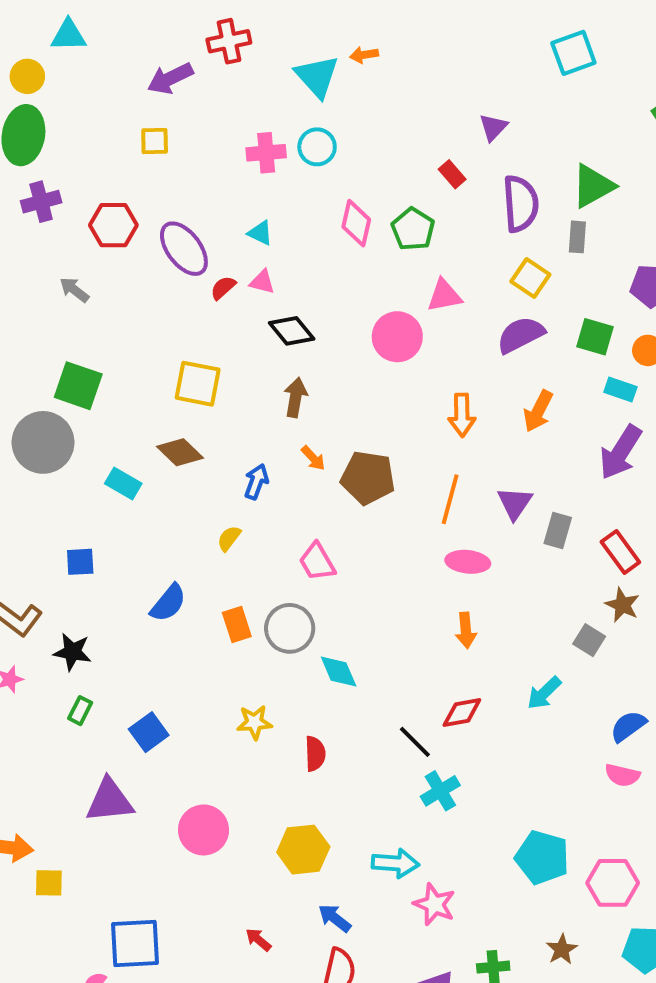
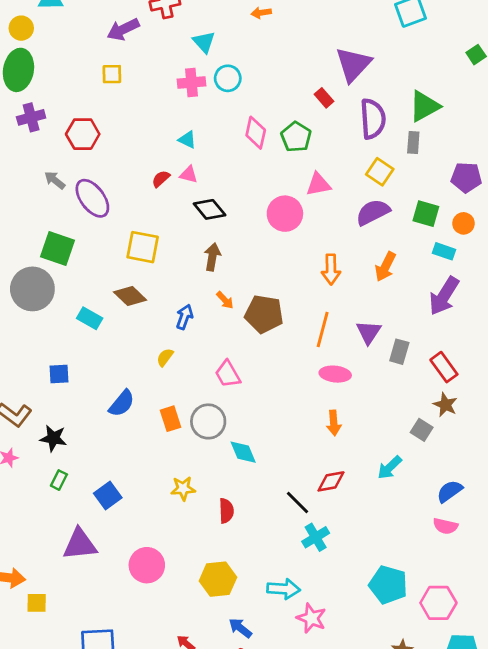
cyan triangle: (317, 76) -> (204, 42), moved, size x0.7
purple triangle: (493, 127) -> (353, 64), size x1.8
purple ellipse: (184, 249) -> (92, 198), moved

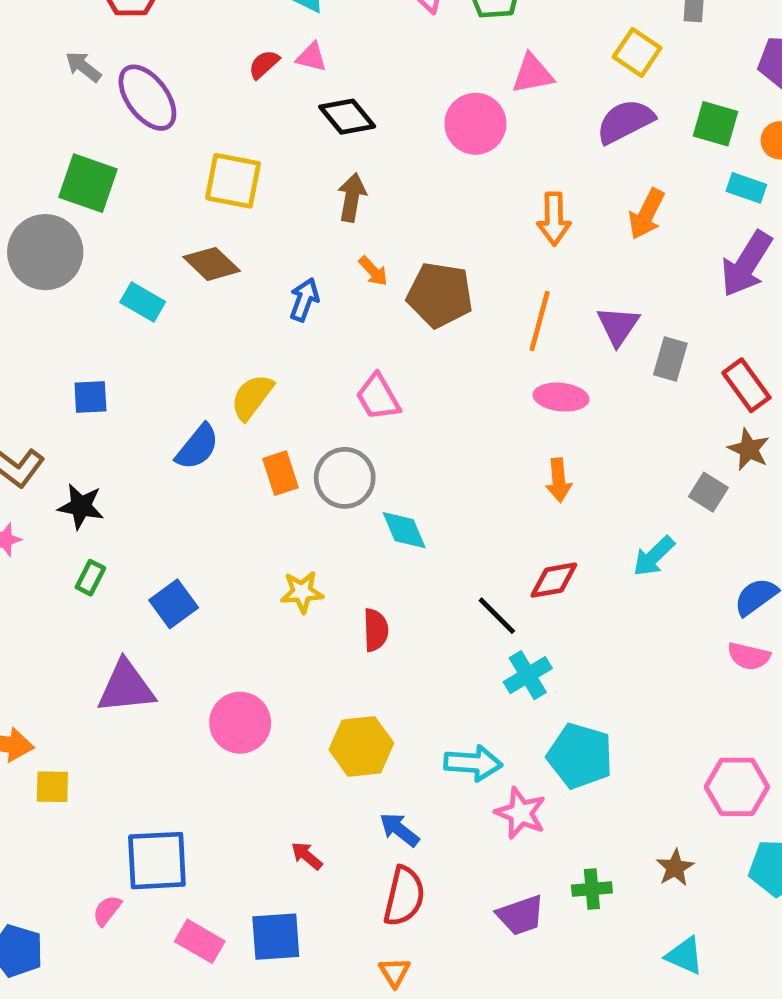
yellow semicircle: (165, 357) -> (252, 397), moved, size x1.5
cyan pentagon: (388, 585) -> (580, 756), moved

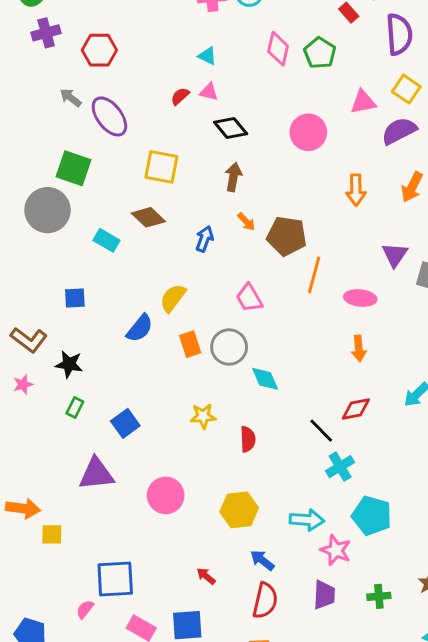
pink triangle: (532, 74) -> (363, 102), moved
orange line: (540, 321) -> (314, 275), moved
purple trapezoid: (521, 915) -> (324, 595), moved, turned -68

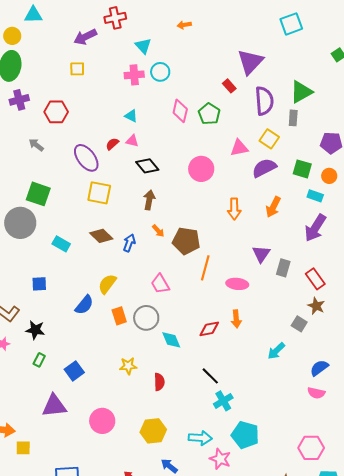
purple ellipse: (109, 116) -> (86, 158), moved
brown diamond: (148, 217) -> (101, 236), moved
red diamond: (356, 409) -> (209, 329), moved

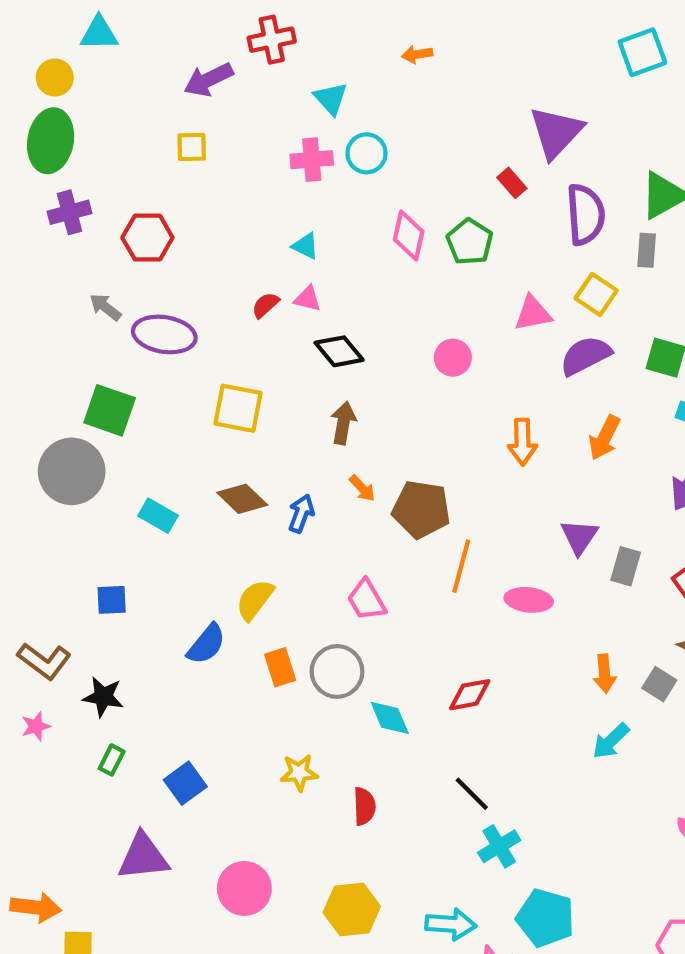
purple ellipse: (86, 158) -> (164, 334), moved, turned -44
pink circle: (201, 169) -> (453, 358), size x0.7
orange arrow: (236, 319) -> (605, 674), moved

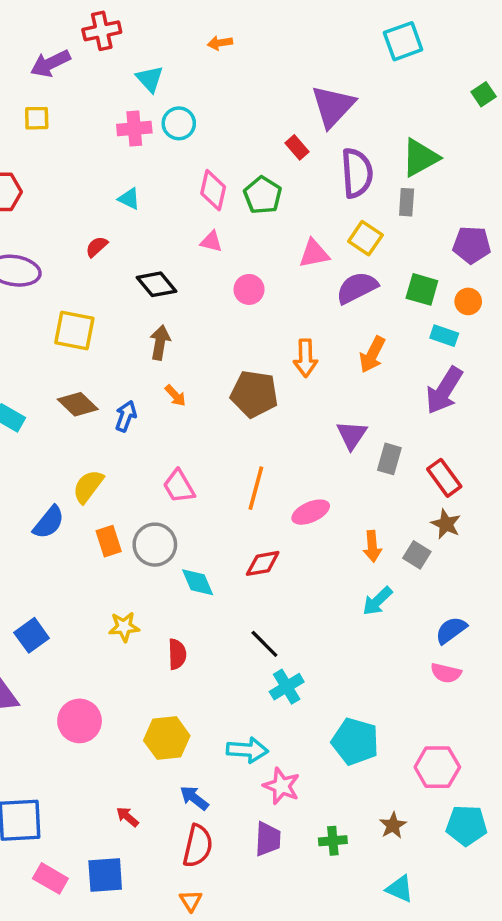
pink triangle: (308, 299) -> (211, 242), moved
brown pentagon: (421, 509) -> (254, 394), moved
orange line: (461, 566) -> (256, 488), moved
pink ellipse: (529, 600) -> (311, 512), moved, turned -30
cyan pentagon: (546, 918) -> (355, 741), moved

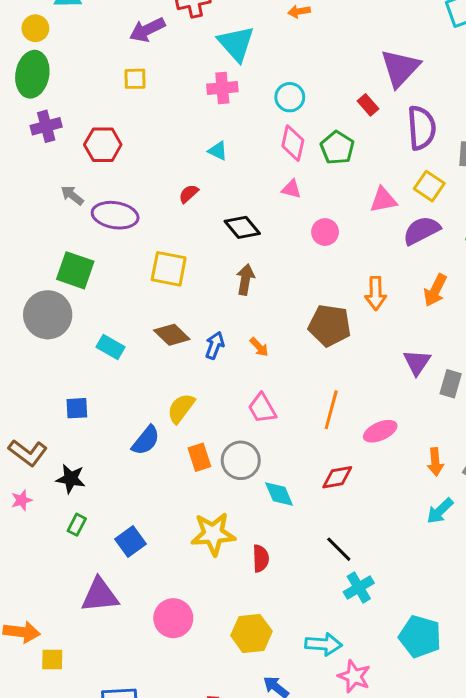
cyan triangle: (150, 79) -> (236, 44), size x1.5
cyan circle: (179, 123) -> (290, 97), moved
orange arrow: (175, 396) -> (259, 347), moved
yellow star: (124, 627) -> (213, 534), size x1.6

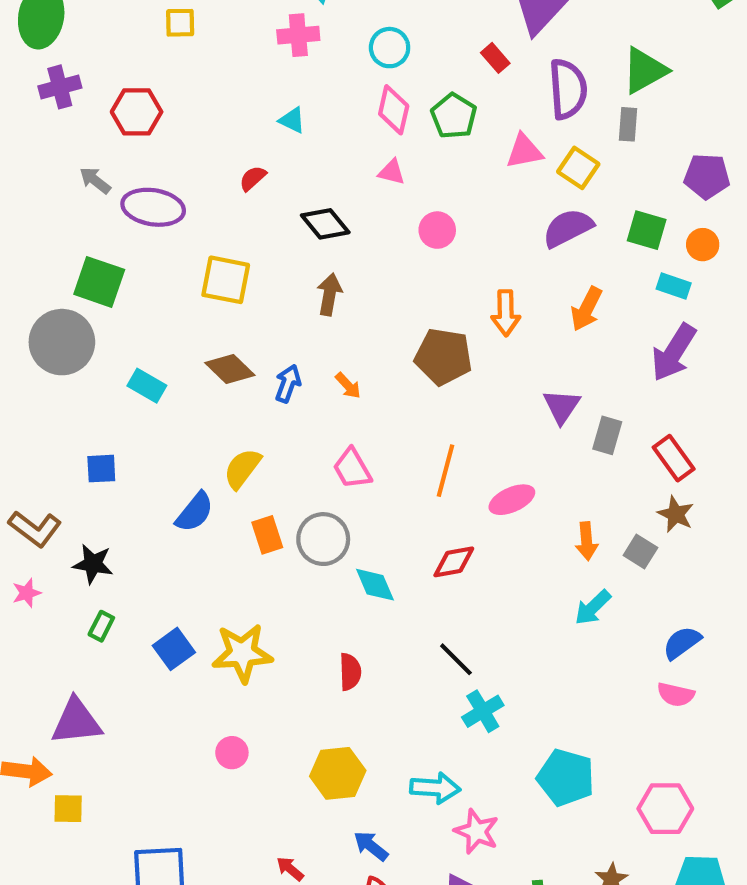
pink triangle: (383, 200) -> (524, 151), moved
yellow star: (213, 534) -> (242, 653), moved
purple triangle: (100, 595) -> (76, 722), moved
pink circle: (173, 618) -> (232, 753), size x0.6

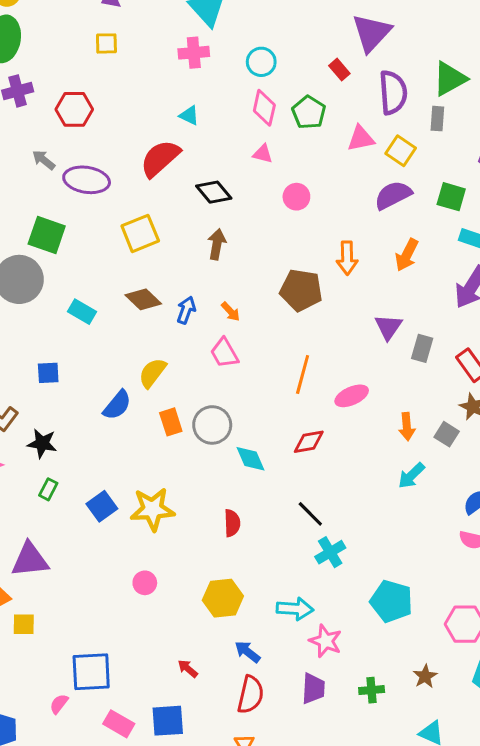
red semicircle: (253, 178) -> (160, 158), size x2.0
yellow square: (226, 280) -> (140, 233), turned -33
pink trapezoid: (352, 469) -> (224, 353), moved

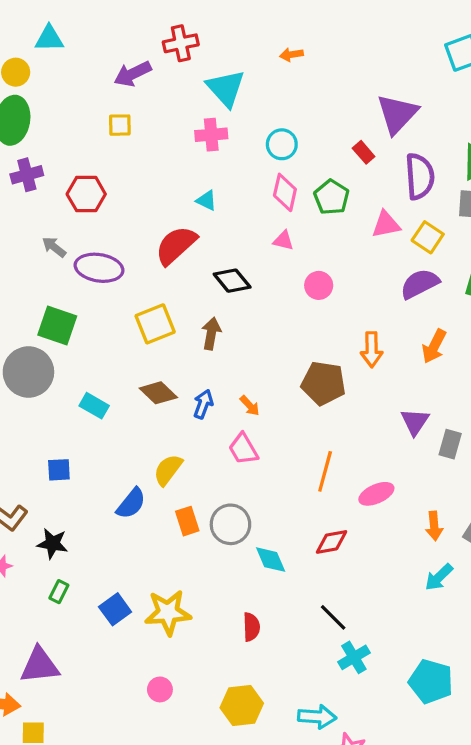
brown arrow: (217, 244) -> (211, 334), moved
cyan pentagon: (391, 601) -> (431, 681), moved

